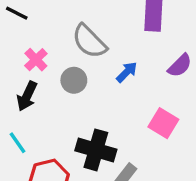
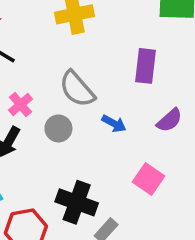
blue arrow: (127, 72) -> (114, 124), turned 70

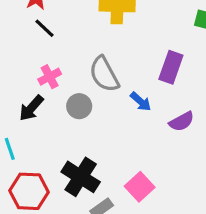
blue arrow: (114, 124) -> (141, 102), moved
pink square: (148, 179) -> (140, 187), moved

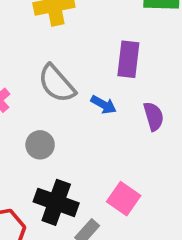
gray circle: (79, 106) -> (40, 145), moved
purple semicircle: (182, 121) -> (154, 116), turned -65

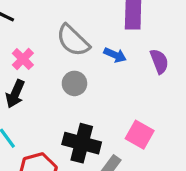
gray circle: (40, 145) -> (74, 83), moved

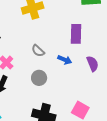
gray semicircle: (73, 40) -> (38, 51), size x0.6

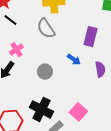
gray semicircle: (38, 51) -> (46, 29), moved, size x1.5

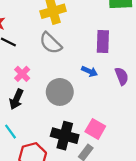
gray circle: (45, 72) -> (60, 92), size x1.5
pink square: (78, 112) -> (95, 129), moved

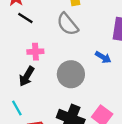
pink cross: (22, 74) -> (35, 52), turned 35

